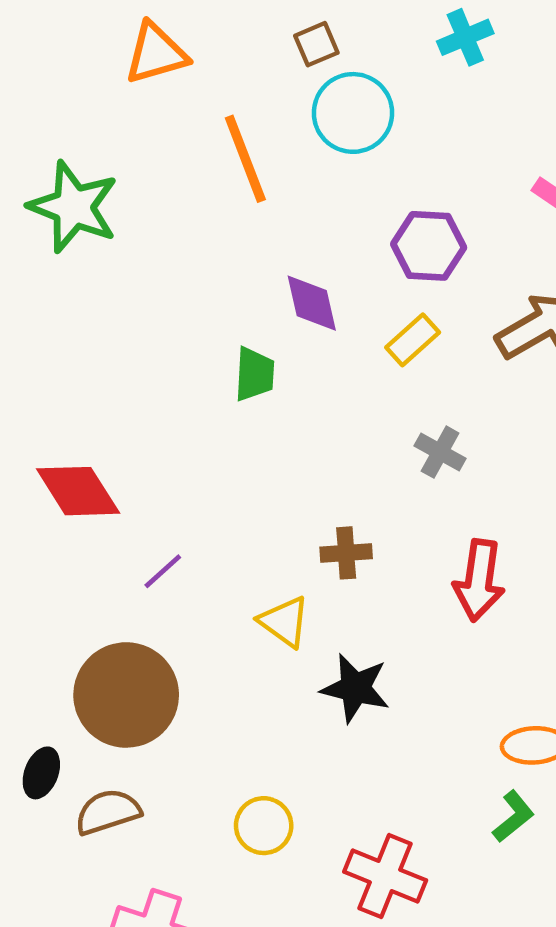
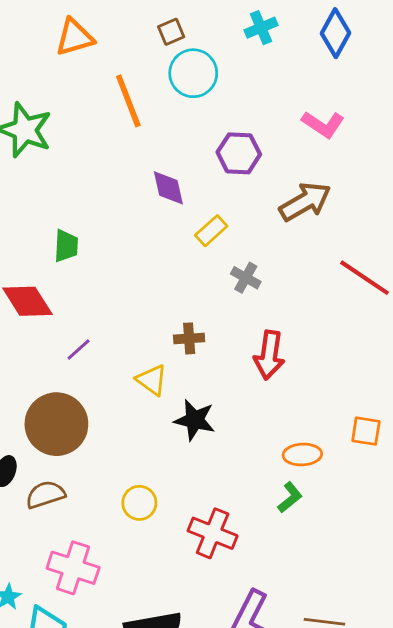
yellow rectangle: (413, 340) -> (211, 231), moved
green trapezoid: (254, 374) -> (66, 246), moved

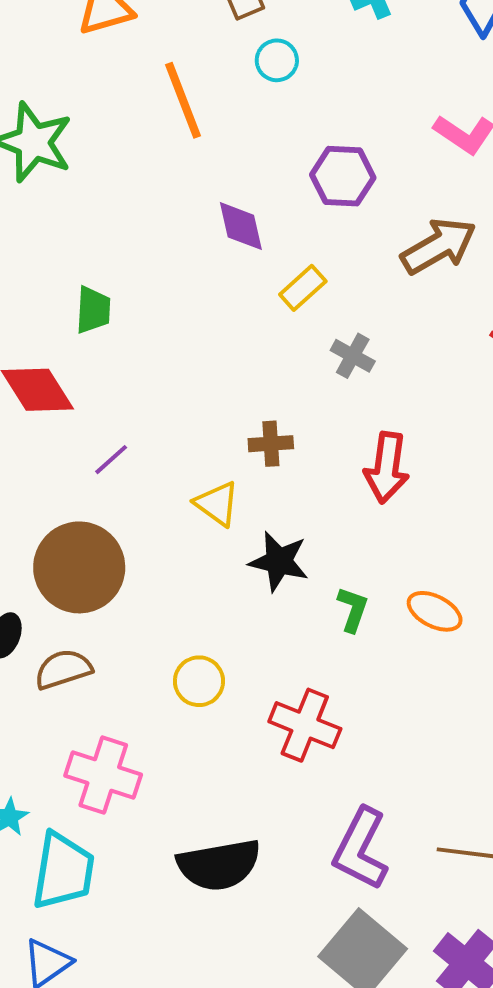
cyan circle: (193, 73) -> (277, 60), size x0.6
orange ellipse: (302, 455) -> (435, 611), turned 30
green L-shape: (290, 497) -> (353, 609), moved, turned -32

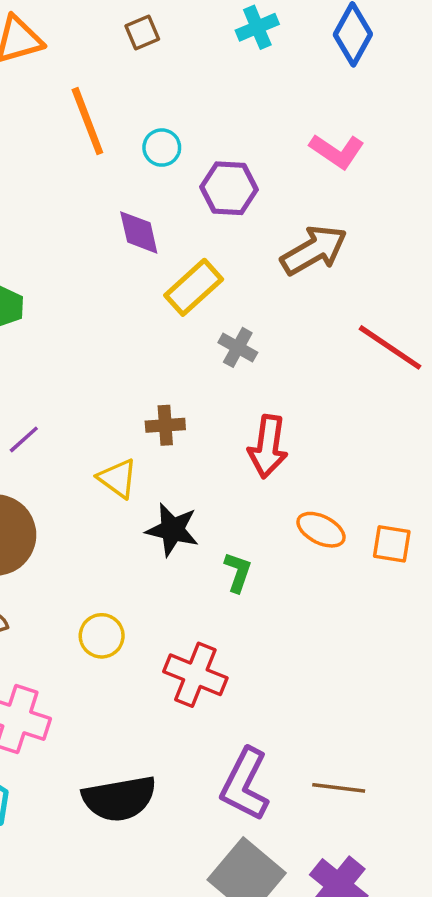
cyan circle: (277, 60) -> (162, 148), moved
yellow rectangle: (303, 288) -> (194, 287), size x1.4
orange ellipse: (435, 611) -> (321, 530), moved

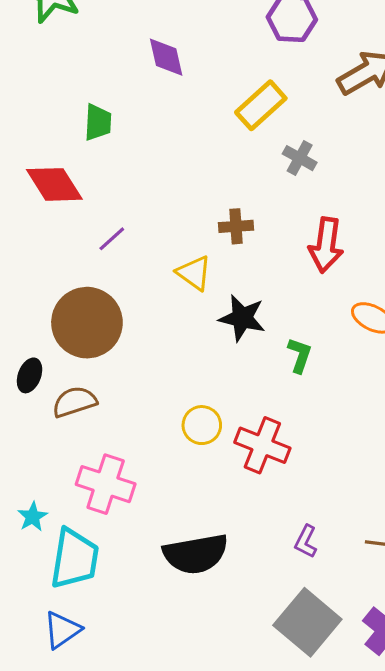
purple diamond: (139, 232) -> (166, 57), moved
yellow circle: (102, 636) -> (202, 425), moved
purple L-shape: (245, 784) -> (306, 542), size x0.5

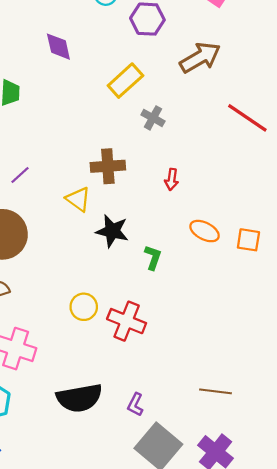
brown cross: (236, 226) -> (108, 166), size x1.4
red arrow: (326, 245) -> (172, 179), size x0.6
purple L-shape: (306, 542) -> (135, 405), moved

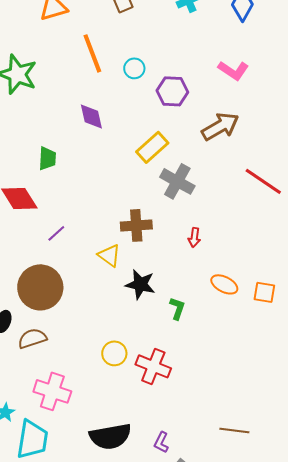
gray cross: (153, 118) -> (177, 181), size x1.6

